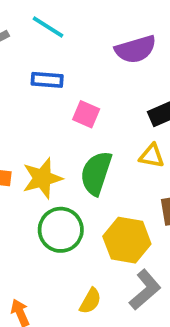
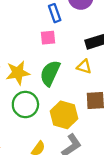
blue rectangle: (47, 80) -> (55, 13), moved, turned 60
pink square: (86, 114) -> (48, 38), turned -35

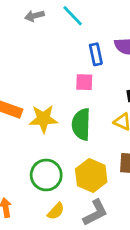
green semicircle: (50, 73) -> (81, 124), turned -30
green circle: (25, 104) -> (46, 175), moved

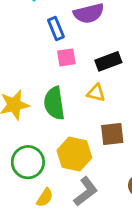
pink square: (84, 82) -> (66, 57), moved

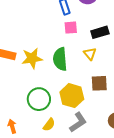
yellow triangle: (96, 93) -> (90, 54), turned 32

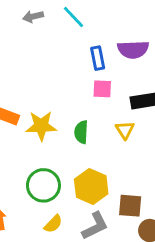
green semicircle: (60, 59) -> (81, 132), size x0.7
brown square: (99, 83) -> (130, 206), moved

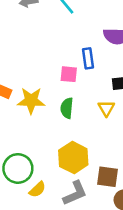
blue rectangle: (98, 58) -> (88, 58), moved
pink square: (102, 89) -> (69, 74), moved
green circle: (43, 185) -> (18, 168), moved

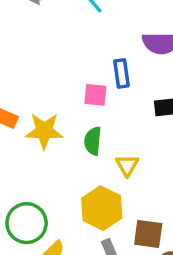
yellow triangle: (106, 108) -> (127, 165), moved

